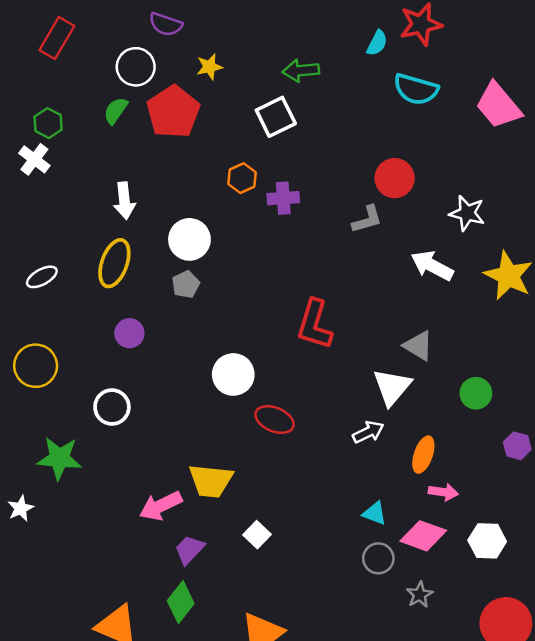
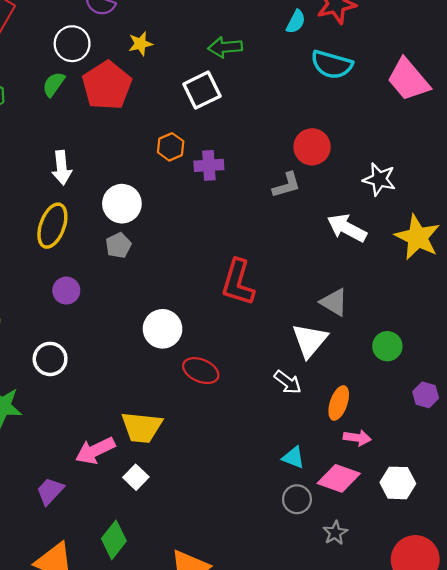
white arrow: (368, 432) -> (288, 382), turned 64
white square: (257, 535) -> (136, 477), moved
purple trapezoid: (189, 550) -> (50, 491), moved

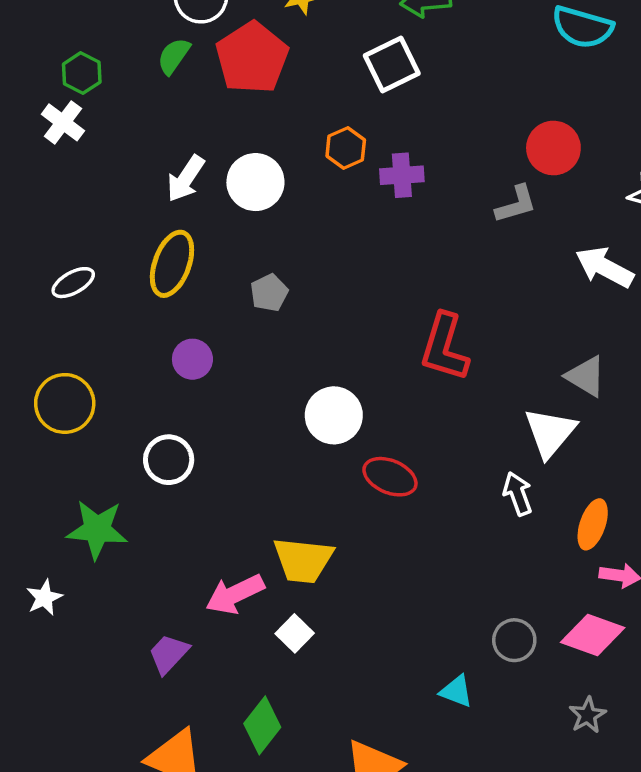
white arrow: (62, 168) -> (186, 179), turned 40
white circle: (122, 204) -> (255, 182), moved
white arrow: (288, 382) -> (518, 494), turned -148
cyan triangle: (293, 457) -> (456, 691), moved
gray circle: (297, 499) -> (514, 640), moved

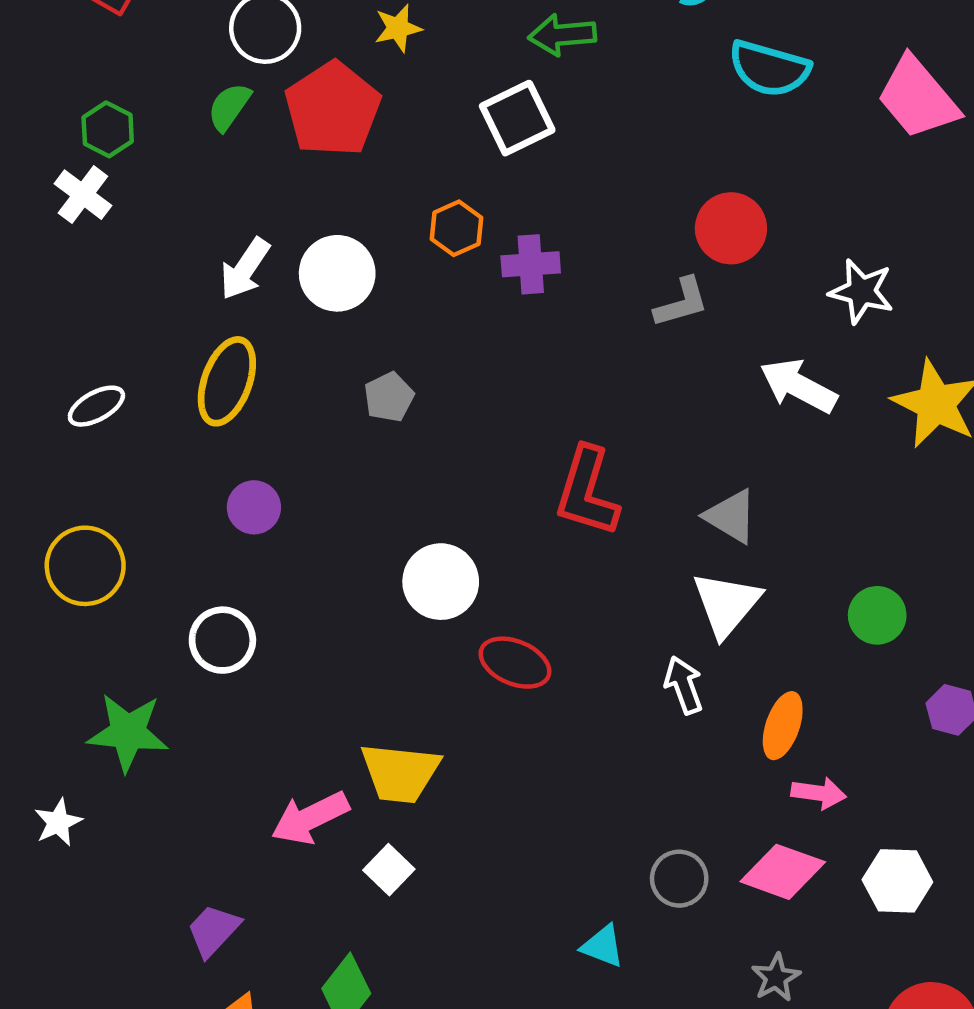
gray pentagon: (269, 293) -> (389, 397), moved
gray triangle: (586, 376) -> (731, 516), moved
purple trapezoid: (169, 654) -> (213, 930), moved

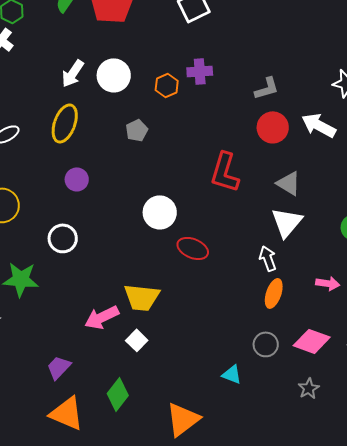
orange hexagon: (456, 228) -> (167, 85), moved
red circle: (731, 228) -> (273, 127), moved
orange ellipse: (783, 726) -> (274, 293), moved
pink arrow: (819, 793) -> (328, 283), moved

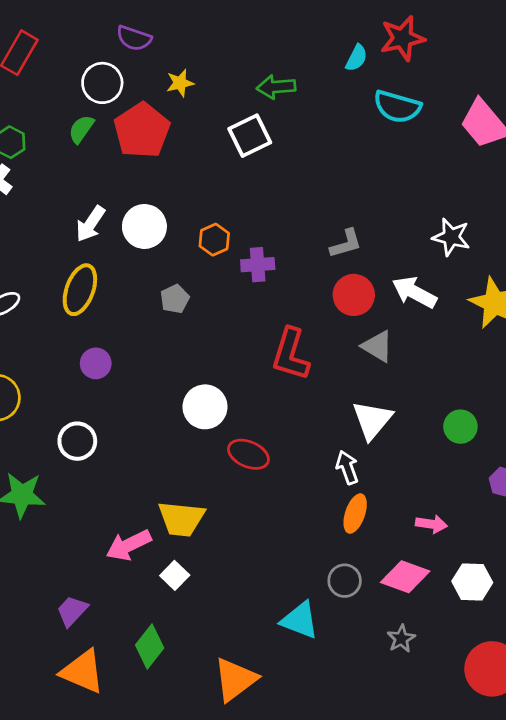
purple cross: (200, 71) -> (258, 265), moved
gray triangle: (289, 183) -> (377, 346), moved
pink arrow: (328, 283) -> (431, 524), moved
cyan triangle: (232, 374) -> (300, 620), size x1.5

